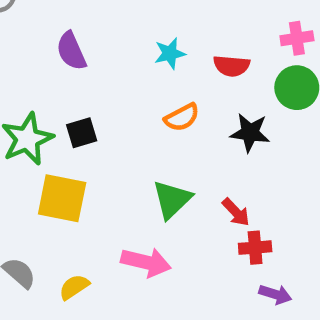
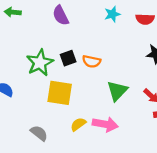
orange semicircle: (182, 117) -> (92, 61), moved, turned 42
yellow semicircle: (74, 287) -> (78, 124), moved

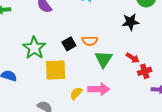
black square: (68, 58) -> (69, 44), moved
orange semicircle: (92, 61) -> (90, 41), moved

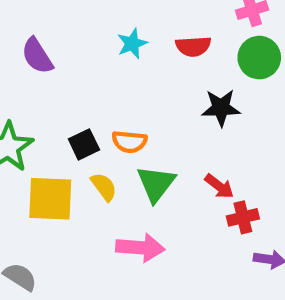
yellow semicircle: (76, 93) -> (104, 187), moved, turned 96

